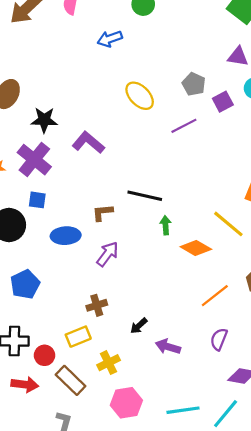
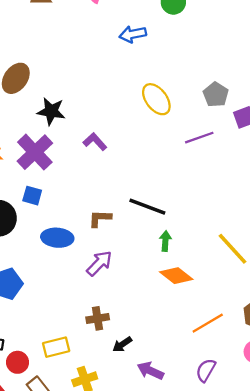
purple L-shape: (88, 143) -> (95, 142), size x0.7
orange diamond: (196, 248) -> (176, 276), moved
brown cross: (97, 305) -> (98, 318), moved

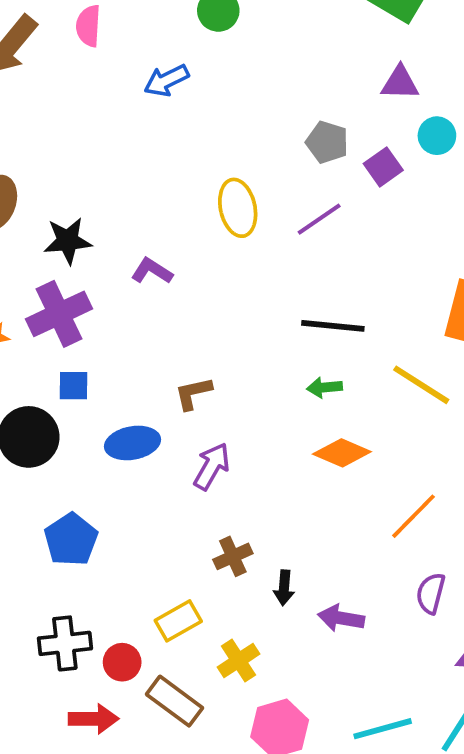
yellow ellipse: (156, 99) -> (238, 208), moved, turned 40
purple cross: (35, 152) -> (59, 314), turned 33
black line: (147, 207) -> (333, 326), moved
green arrow: (165, 241) -> (324, 387), moved, turned -84
black arrow: (122, 344) -> (284, 588), turned -36

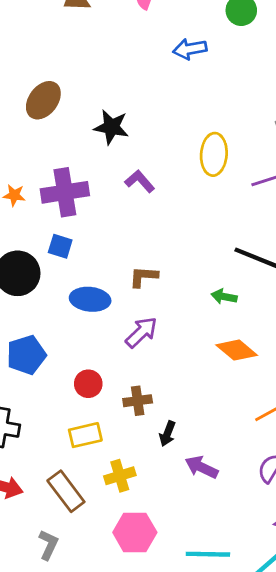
black star: (68, 241) -> (111, 127), moved
green arrow: (324, 387) -> (224, 297), moved
red circle: (122, 662) -> (88, 384), moved

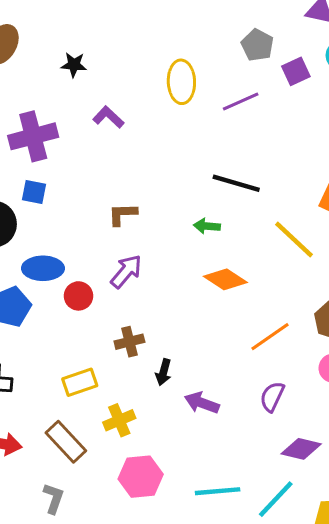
black star: (111, 127) -> (74, 65), size x0.7
blue ellipse: (90, 299) -> (43, 268), moved
red circle: (88, 384) -> (79, 296), moved

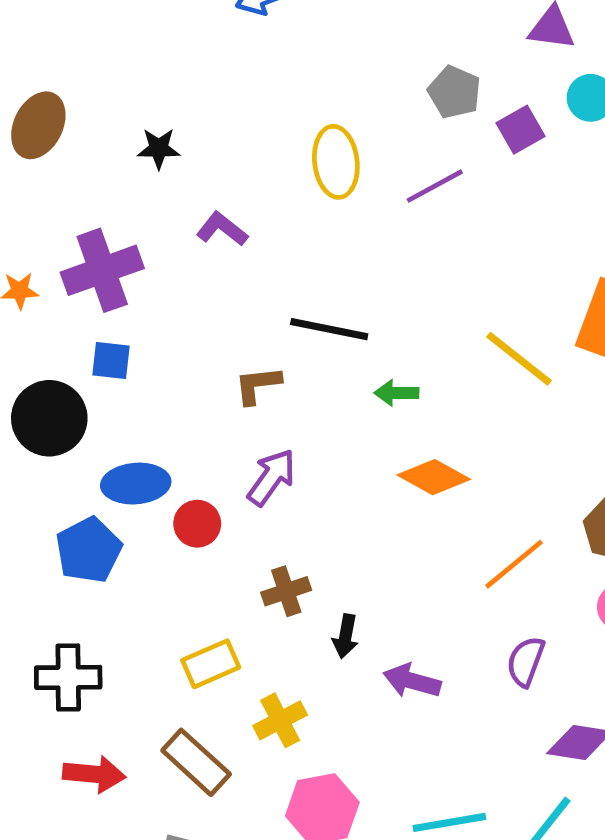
black line: (236, 183) -> (329, 329), moved
yellow line: (294, 239) -> (519, 359), moved

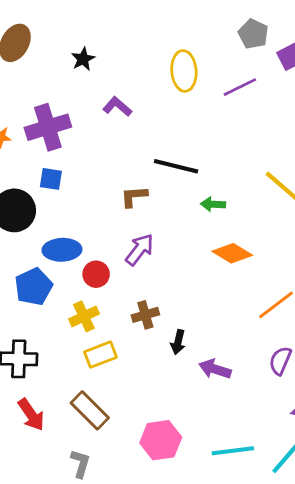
black star: (159, 148) -> (83, 59), turned -30
yellow cross: (280, 720) -> (84, 316), moved
red arrow: (94, 774) -> (31, 415), turned 48

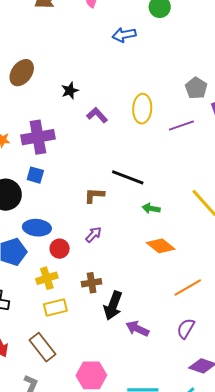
purple L-shape: (117, 107) -> (97, 115), moved
purple arrow: (140, 250) -> (93, 235), size x0.7
black arrow: (178, 342) -> (113, 306), size x1.6

